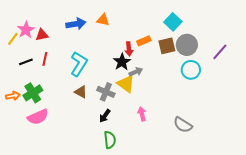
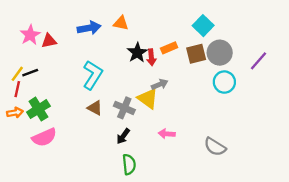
yellow line: (13, 39) -> (17, 74), moved
red line: (45, 59) -> (17, 89), moved
black star: (122, 62) -> (137, 53), moved
pink arrow: (142, 114) -> (167, 134), turned -72

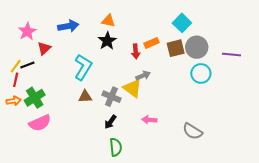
blue arrow: (89, 28) -> (68, 26), moved
red triangle: (49, 41) -> (44, 48), moved, turned -32
black star: (137, 53) -> (107, 41), moved
purple line: (258, 61) -> (231, 55), turned 54
brown triangle: (95, 108) -> (85, 97), turned -32

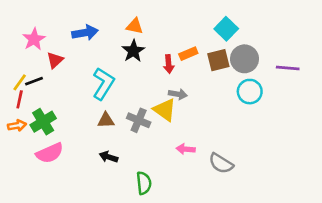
gray arrow: (143, 76) -> (178, 94), turned 32
black arrow: (110, 122) -> (109, 157), moved, turned 72
gray semicircle: (192, 131) -> (221, 163), moved

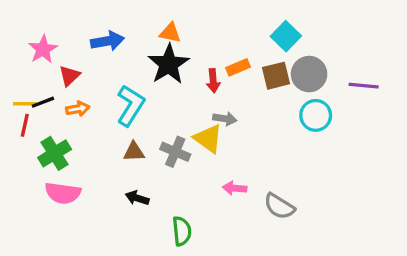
black star: (133, 51) -> (169, 64), size x1.4
yellow line: (20, 82) -> (25, 104), turned 54
orange arrow: (17, 126) -> (78, 109), moved
pink semicircle: (50, 153) -> (63, 193), turned 32

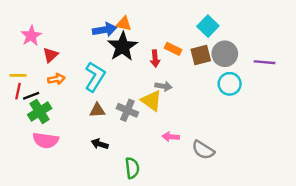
blue arrow: (107, 41) -> (105, 30), moved
orange rectangle: (238, 67) -> (173, 49), turned 49
black line: (43, 102) -> (31, 96), moved

